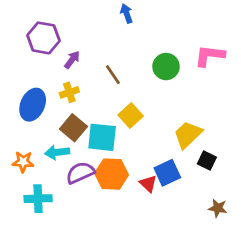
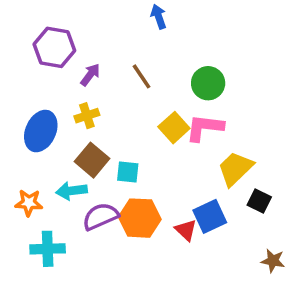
pink L-shape: (210, 56) -> (205, 128), moved
brown line: (113, 75) -> (141, 76), moved
yellow square: (131, 116) -> (174, 128), moved
cyan square: (102, 137) -> (128, 172), size x0.6

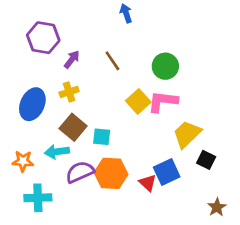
brown star: (273, 261) -> (217, 207), turned 30

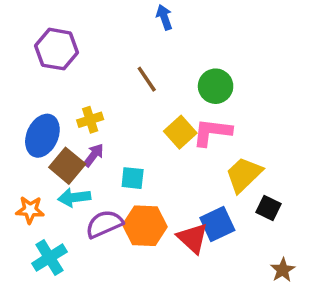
purple arrow: (72, 59) -> (94, 155), moved
brown square: (73, 127) -> (67, 166), moved
red triangle: (148, 183) -> (193, 238), size x1.4
cyan cross: (38, 198) -> (49, 258), turned -30

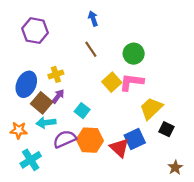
blue arrow: (164, 17) -> (93, 19), moved
cyan square: (133, 178) -> (82, 111), turned 32

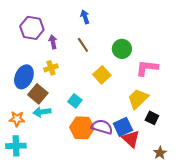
pink L-shape: (131, 82) -> (147, 68), moved
purple arrow: (58, 96) -> (53, 42), moved, turned -48
purple semicircle: (65, 139) -> (102, 127), moved, turned 40
red triangle: (119, 148) -> (131, 139), moved
cyan cross: (31, 160) -> (16, 146), moved, turned 30

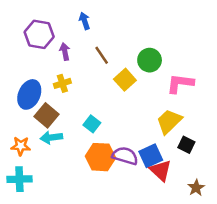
blue arrow: (85, 17) -> (84, 21), moved
yellow square: (102, 75) -> (125, 80), moved

